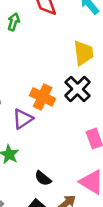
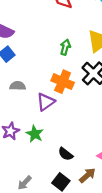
green arrow: (13, 22) -> (65, 47), moved

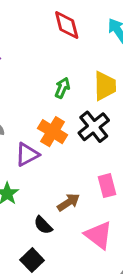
brown arrow: (87, 175) -> (69, 202), moved

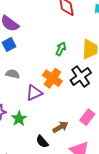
pink rectangle: (107, 186) -> (87, 117), turned 49

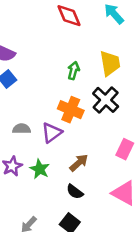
gray semicircle: (13, 74) -> (22, 129), moved
brown arrow: (60, 127) -> (79, 163), moved

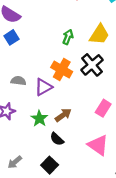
yellow trapezoid: (110, 63) -> (99, 34), turned 35
green star: (40, 169) -> (39, 119), moved

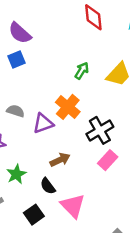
black cross: (92, 65) -> (100, 130), moved
green star: (39, 119) -> (16, 174), moved
pink triangle: (98, 145) -> (73, 206), moved

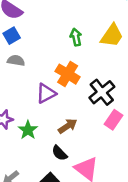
green arrow: (82, 71) -> (76, 37), turned -35
gray semicircle: (16, 111) -> (16, 60), moved
green star: (16, 174) -> (28, 130), moved

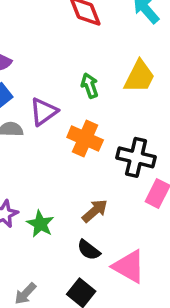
black cross: (102, 92) -> (136, 157), turned -30
purple triangle: (46, 93) -> (44, 112), moved

